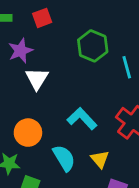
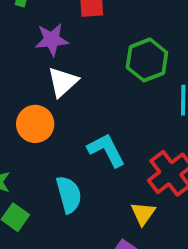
orange circle: (28, 133) -> (35, 124), moved
yellow triangle: (100, 159) -> (143, 213), moved

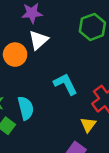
orange circle: (35, 124) -> (15, 55), moved
cyan semicircle: (69, 195) -> (26, 108), moved

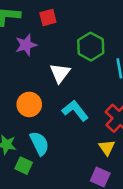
white triangle: (38, 40) -> (60, 73), moved
orange circle: (15, 55) -> (29, 104), moved

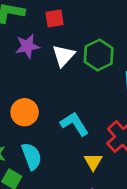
white triangle: (60, 73) -> (63, 56), moved
yellow triangle: (107, 148) -> (93, 162), moved

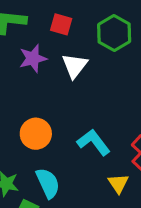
red square: (55, 18) -> (61, 24), turned 30
green hexagon: (99, 55) -> (114, 33), moved

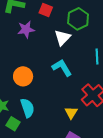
white triangle: (75, 66) -> (62, 38), moved
cyan L-shape: (94, 142) -> (62, 68), moved

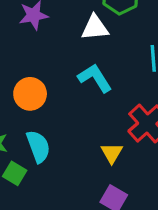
white triangle: (62, 38) -> (95, 28), turned 42

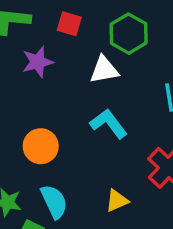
yellow triangle: (112, 153) -> (117, 201), moved, turned 40

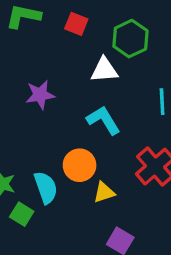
purple star: (38, 62) -> (40, 95), moved
orange circle: (41, 146) -> (80, 165), moved

